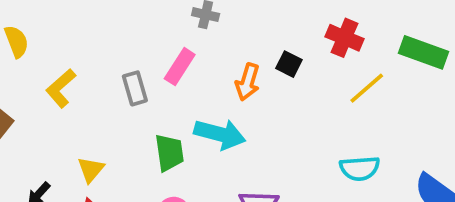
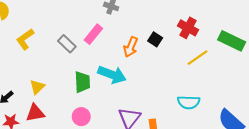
gray rectangle: (135, 88) -> (67, 44), turned -36

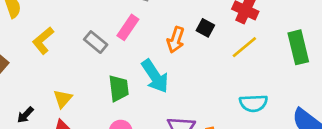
green rectangle: (232, 41) -> (298, 47), moved, turned 55
yellow line: (197, 58) -> (244, 47), moved
cyan arrow: (112, 75) -> (155, 76), turned 40

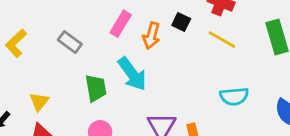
pink rectangle: (128, 27) -> (121, 24), moved
yellow line: (244, 47) -> (222, 40), turned 72

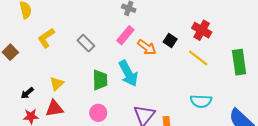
orange arrow: (151, 36) -> (147, 47), turned -78

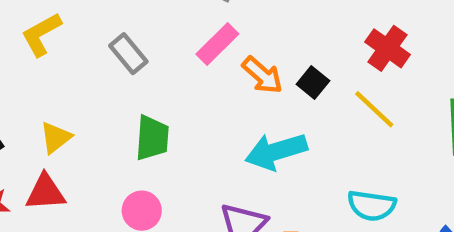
black square: (170, 41) -> (313, 83), moved
cyan arrow: (128, 73) -> (276, 151), moved, turned 96

